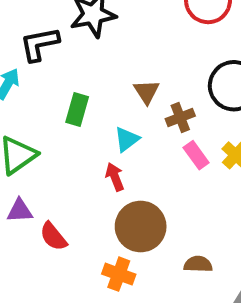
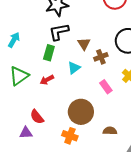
black L-shape: (39, 44) -> (59, 32), moved
pink rectangle: (196, 155) -> (106, 87), moved
red arrow: (115, 177) -> (47, 80), moved, turned -96
purple triangle: (20, 211) -> (26, 133), moved

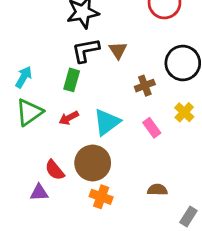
cyan arrow: (14, 40) -> (24, 77), moved
brown triangle: (84, 44) -> (118, 50), moved
cyan triangle: (74, 68) -> (107, 122), moved, size x1.5
brown circle: (81, 112) -> (93, 163), moved

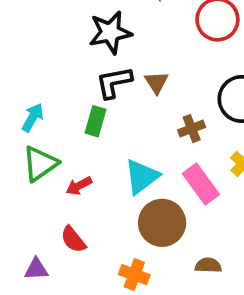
red arrow: (69, 118) -> (79, 186), moved
pink rectangle: (152, 128) -> (201, 184), size x1.5
brown circle: (93, 163) -> (162, 223), moved
purple triangle: (39, 193) -> (36, 269), moved

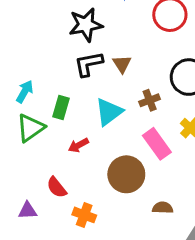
green rectangle: (95, 121) -> (61, 108), moved
cyan triangle: (142, 177) -> (109, 112), moved
red arrow: (79, 186) -> (78, 145), moved
orange cross: (134, 275) -> (84, 215), moved

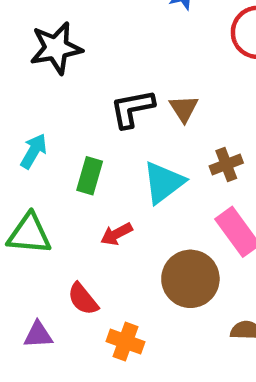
black star: (86, 25) -> (56, 48), moved
green triangle: (30, 128) -> (29, 234), moved, turned 40

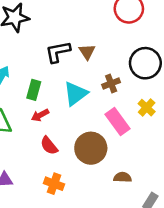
red arrow: (117, 234) -> (40, 115), moved
red semicircle: (83, 299) -> (49, 146), moved

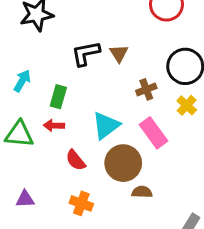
cyan triangle: (76, 94) -> (106, 126), moved
yellow cross: (147, 108) -> (187, 105), moved
red arrow: (40, 115) -> (54, 126), moved, turned 30
brown semicircle: (123, 177) -> (142, 192), moved

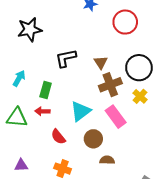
brown triangle: (119, 53) -> (101, 62), moved
brown cross: (146, 89) -> (110, 85), size x1.5
brown circle: (123, 163) -> (93, 139), size x0.7

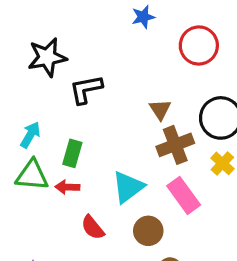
black L-shape: (66, 58) -> (86, 89), moved
green triangle: (17, 118) -> (32, 175), moved

